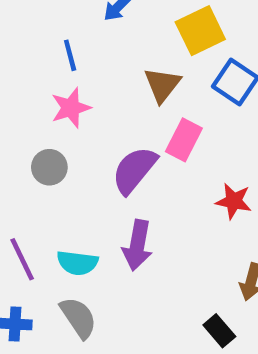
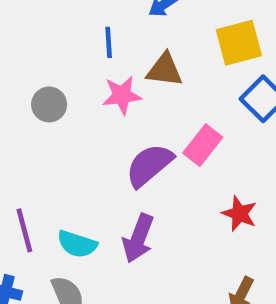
brown triangle: (162, 85) -> (165, 70), moved, turned 48
pink star: (71, 108) -> (122, 95), moved
gray circle: (49, 167) -> (49, 104), moved

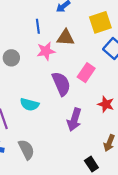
purple semicircle: (149, 165) -> (61, 84), turned 110
purple arrow: (138, 238) -> (74, 120), moved
cyan semicircle: (77, 244) -> (30, 105), moved

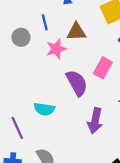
gray circle: (11, 58) -> (21, 37), moved

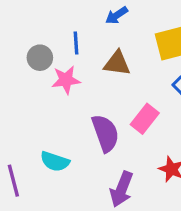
pink star: (56, 49) -> (66, 80), moved

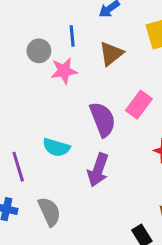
brown triangle: (117, 63) -> (111, 54), turned -44
purple arrow: (122, 189) -> (98, 170), moved

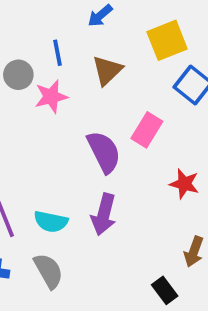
cyan semicircle: (56, 147) -> (51, 222), moved

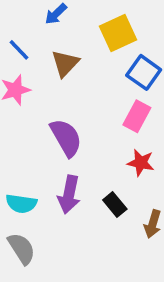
blue line: (58, 53) -> (19, 50), turned -30
pink rectangle: (147, 130) -> (137, 116), moved
black rectangle: (165, 290) -> (115, 205), moved

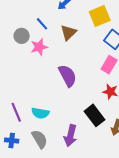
purple arrow: (69, 194) -> (70, 136), moved
black rectangle: (115, 205) -> (95, 115), size x1.5

